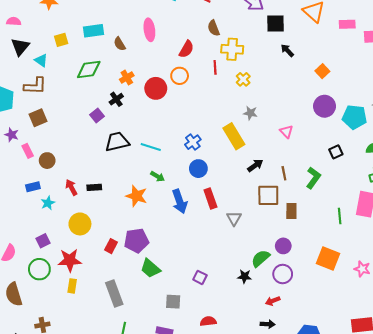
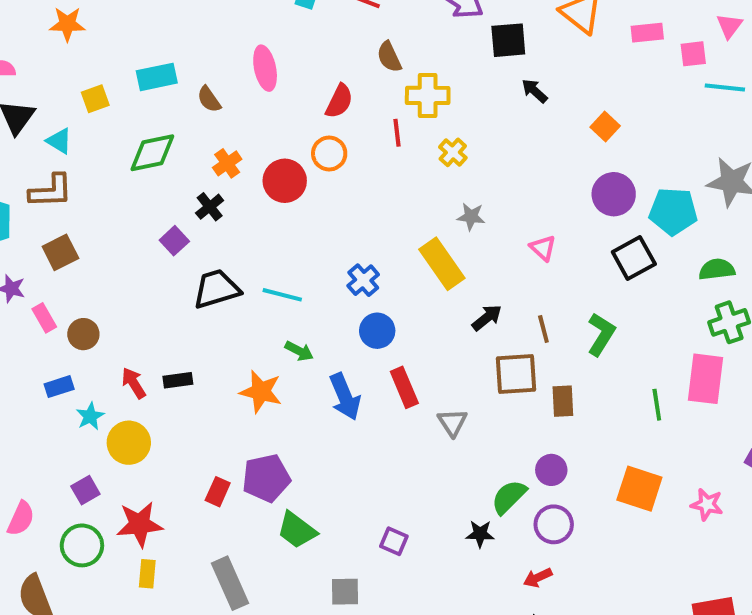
black square: (336, 152) -> (634, 258), moved, size x1.5
yellow circle: (80, 224) -> (129, 443), moved

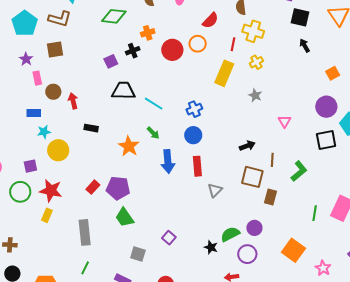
yellow rectangle: (442, 264) -> (224, 73), moved, turned 40
red arrow: (134, 383) -> (73, 101), moved

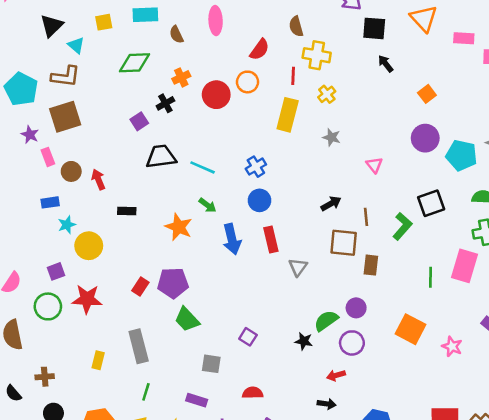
brown square: (55, 49) -> (65, 117), size x1.4
black square: (326, 140) -> (431, 203), moved
yellow rectangle: (47, 215) -> (98, 360), moved

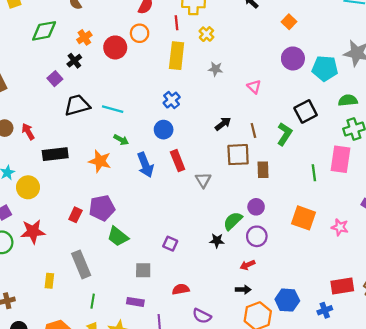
blue cross: (256, 167) -> (172, 100), moved
black rectangle: (127, 211) -> (55, 154), size x1.6

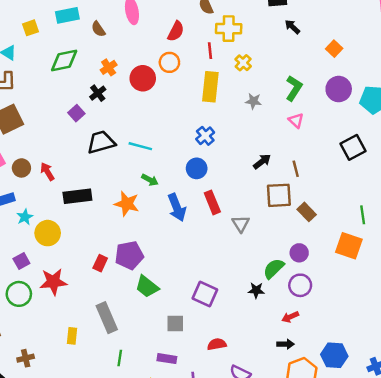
green L-shape: (285, 134) -> (294, 88), moved
brown rectangle: (263, 170) -> (307, 212), turned -42
orange square: (304, 218) -> (349, 246), moved
purple square: (170, 244) -> (205, 294), size x1.5

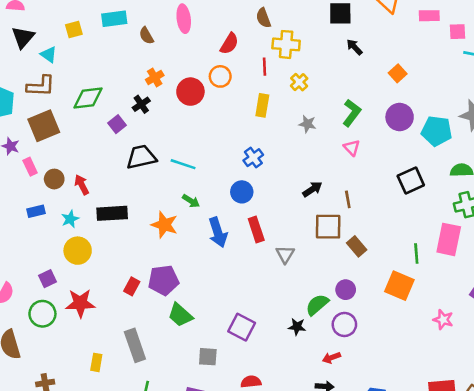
green diamond: (64, 60) -> (88, 98), moved
yellow rectangle: (210, 87) -> (262, 105), size x0.7
cyan star: (25, 217) -> (70, 219), moved

